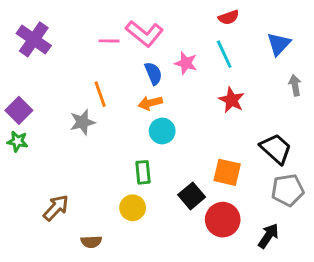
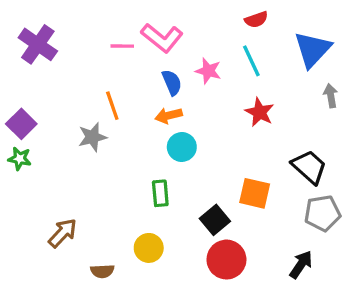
blue triangle: (279, 44) -> (313, 49), size x1.4
yellow circle: (133, 208) -> (149, 248), moved
red circle: (223, 220) -> (226, 260), moved

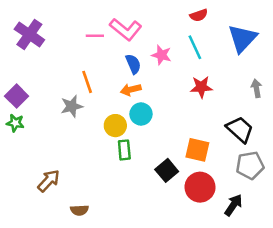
gray arrow: (331, 96) -> (256, 88), moved
red star: (260, 112) -> (201, 87), turned -30
yellow circle: (149, 248) -> (115, 126), moved
red circle: (226, 260) -> (200, 187), moved

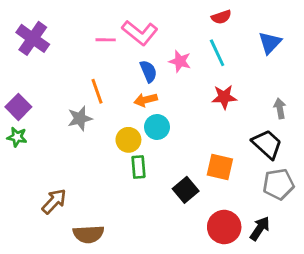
blue triangle: (242, 38) -> (270, 43), size x0.7
gray arrow: (256, 88) -> (280, 108), moved
red circle: (200, 187) -> (224, 227), moved
brown semicircle: (79, 210) -> (88, 234), size x1.5

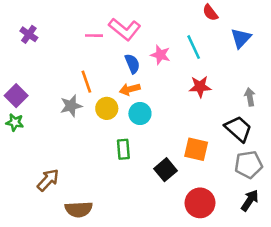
red semicircle: (221, 17) -> (210, 13), moved, turned 72
purple cross: (33, 38) -> (29, 34), size x0.6
yellow circle: (128, 140) -> (107, 108), moved
black arrow: (260, 228) -> (250, 200), moved

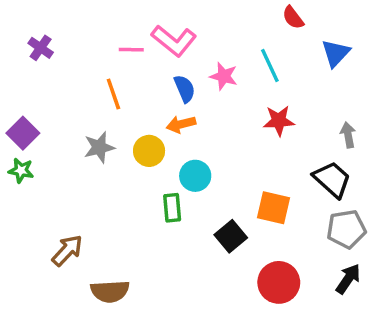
orange line: (86, 82) -> (113, 94), moved
cyan circle: (140, 114) -> (195, 176), moved

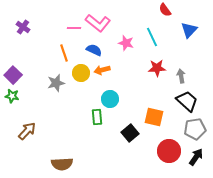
blue semicircle: (185, 89) -> (94, 50), moved, turned -42
gray arrow: (348, 135) -> (181, 76), moved
yellow circle: (149, 151) -> (81, 73), moved
brown arrow: (67, 250) -> (27, 131), moved
red circle: (279, 282) -> (169, 151), moved

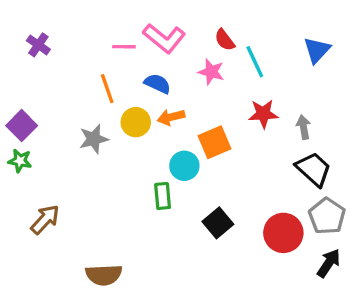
red semicircle: (165, 10) -> (225, 40), moved
orange square: (154, 117) -> (215, 142), moved, turned -36
gray pentagon: (195, 129) -> (327, 216), turned -30
red circle: (169, 151) -> (283, 233), moved

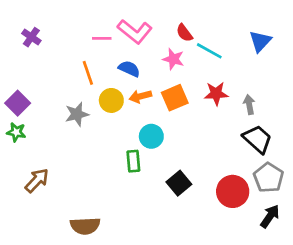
cyan line: (255, 62) -> (209, 51), turned -36
orange square: (215, 142) -> (175, 98), moved

